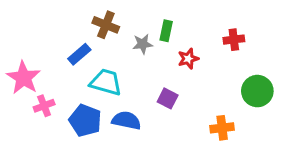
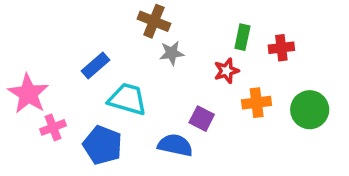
brown cross: (106, 25) -> (154, 21), moved
green rectangle: (166, 31) -> (242, 37), moved
blue semicircle: (126, 120) -> (175, 145), moved
orange cross: (222, 128) -> (257, 103), moved

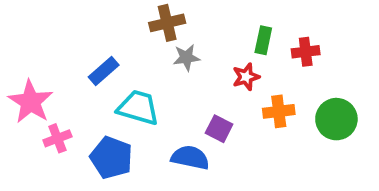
brown cross: (154, 21) -> (167, 23), turned -36

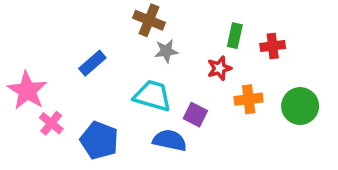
brown cross: (167, 23) -> (149, 20), turned 36
cyan trapezoid: (138, 108) -> (152, 96), moved
pink cross: (57, 138) -> (51, 123), turned -30

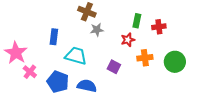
blue rectangle: (92, 63) -> (54, 37), turned -42
cyan trapezoid: (152, 96) -> (76, 56), moved
blue semicircle: (170, 140) -> (87, 86), moved

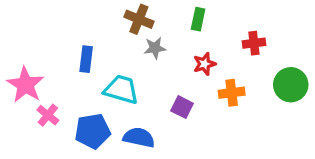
green rectangle: (137, 21) -> (198, 19), moved
green circle: (175, 62) -> (291, 85), moved
blue pentagon: (58, 82) -> (93, 131), turned -30

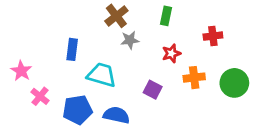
brown cross: (139, 19) -> (116, 16), turned 30
pink star: (25, 85) -> (21, 71), size x0.7
green circle: (291, 85) -> (234, 83), moved

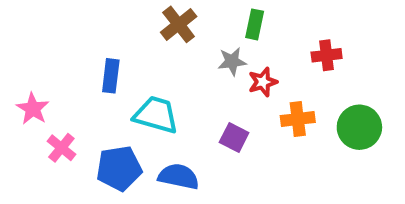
gray star: (130, 40) -> (232, 61), moved

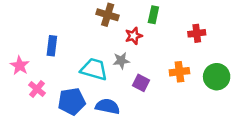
brown cross: (179, 24) -> (108, 15), turned -35
gray star: (232, 61) -> (121, 61), moved
blue rectangle: (111, 76) -> (52, 46), moved
red star: (263, 82) -> (134, 36), moved

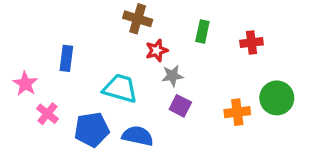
green rectangle: (153, 15) -> (202, 31), moved
red star: (134, 36) -> (157, 50), moved
gray star: (121, 61) -> (172, 76), moved
orange cross: (179, 72) -> (237, 112), moved

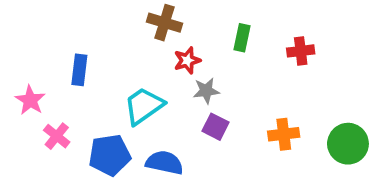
cyan trapezoid: (120, 88) -> (144, 106), turned -51
green circle: (277, 98) -> (348, 144), moved

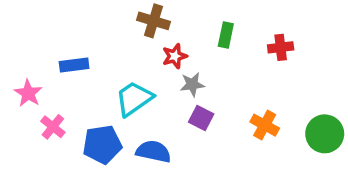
blue rectangle: (79, 70) -> (74, 65), turned 76
orange cross: (284, 134) -> (265, 125), turned 36

